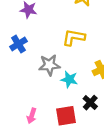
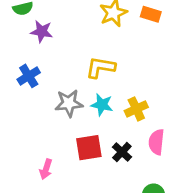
cyan star: (69, 79) -> (102, 105), moved
red square: (66, 116) -> (89, 148), moved

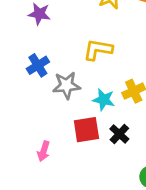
blue cross: (29, 76) -> (38, 65), moved
cyan star: (102, 105) -> (104, 100), moved

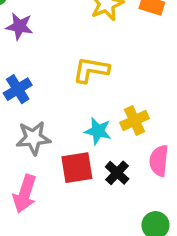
gray star: (66, 85) -> (33, 138), moved
pink arrow: (44, 151) -> (25, 194), size x1.5

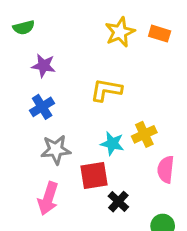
purple star: (19, 26) -> (44, 66), moved
black cross: (117, 173) -> (118, 202), moved

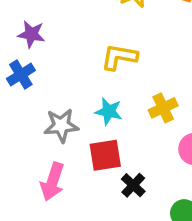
purple star: (44, 66) -> (31, 34), moved
blue cross: (42, 107) -> (21, 75), moved
cyan star: (112, 144) -> (109, 111), moved

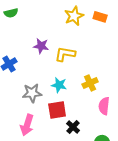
purple star: (31, 34) -> (41, 46), moved

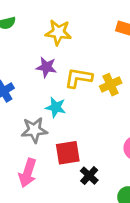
yellow star: (74, 16) -> (58, 32), moved, turned 30
yellow cross: (90, 83) -> (111, 85), moved
cyan star: (59, 85) -> (56, 107), moved

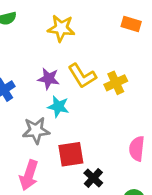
purple star: (46, 67) -> (49, 79), moved
yellow L-shape: (78, 78) -> (82, 76), turned -132

